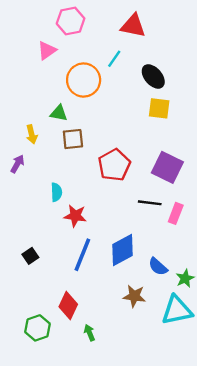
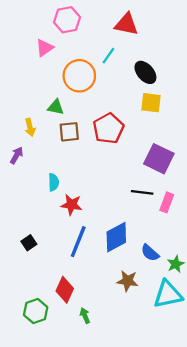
red pentagon: (114, 165) -> (108, 128), moved

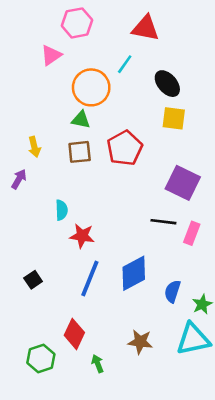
green triangle: (56, 107) -> (81, 120), moved
blue semicircle: (150, 253) -> (172, 291), turned 66
brown star: (127, 281) -> (140, 342), moved

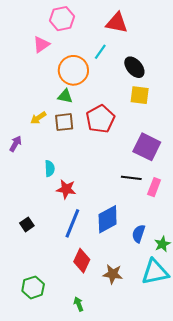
yellow arrow: (34, 147) -> (38, 118), moved, turned 70
red diamond: (74, 334) -> (82, 261), moved
green arrow: (98, 364) -> (79, 304), moved

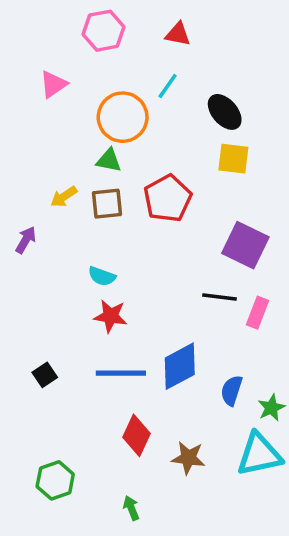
red triangle: (117, 23) -> (178, 34), moved, size x0.7
pink triangle: (41, 44) -> (53, 84), moved
cyan semicircle: (50, 169) -> (102, 276), moved, turned 112
blue line: (72, 223) -> (121, 373), turned 68

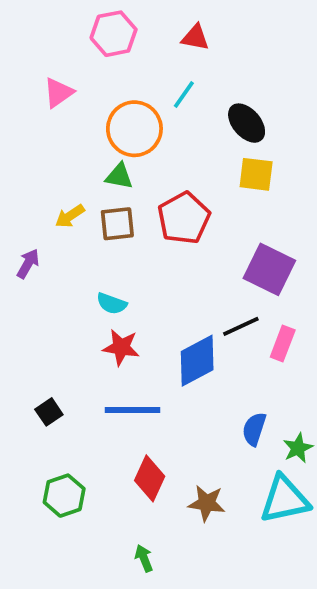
black line: (219, 297) -> (241, 326), turned -32
blue diamond: (180, 366) -> (197, 361), moved
green hexagon: (55, 480) -> (64, 496), moved

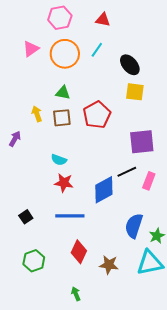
orange circle: (134, 129) -> (65, 54), moved
yellow arrow: (70, 216) -> (37, 114), turned 105
purple square: (269, 269) -> (142, 142), turned -32
blue semicircle: (254, 429) -> (134, 226), size x1.4

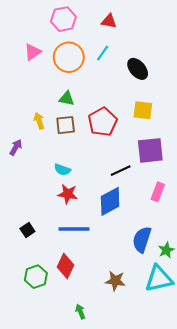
yellow square: (135, 92) -> (143, 110), moved
black line: (127, 172) -> (121, 171), moved
red diamond: (79, 252) -> (66, 266), moved

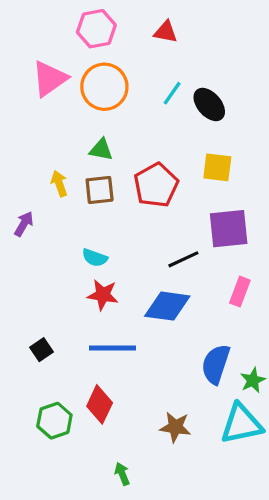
pink triangle: (33, 52) -> (50, 79), size x1.4
cyan line: (103, 53) -> (172, 93), moved
blue diamond: (110, 201) -> (167, 306), turned 36

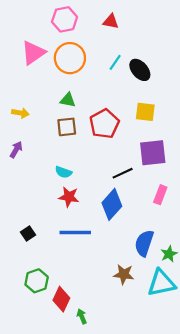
yellow arrow: (59, 184) -> (20, 113), moved, turned 119
blue diamond: (167, 306) -> (112, 204), turned -56
red diamond: (100, 404) -> (61, 299), moved
brown star: (175, 427) -> (124, 274), moved

